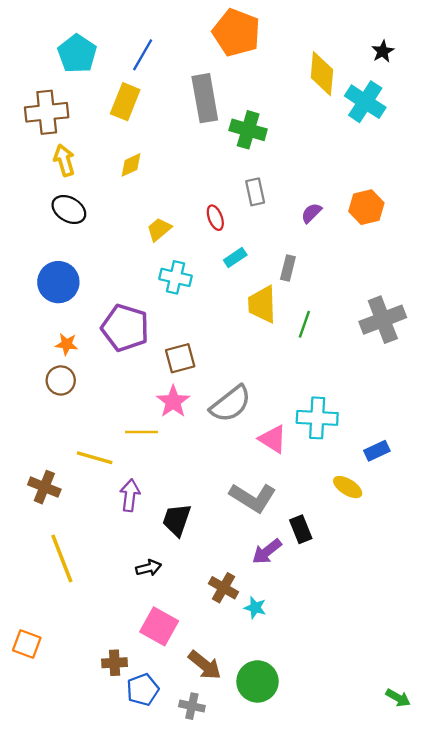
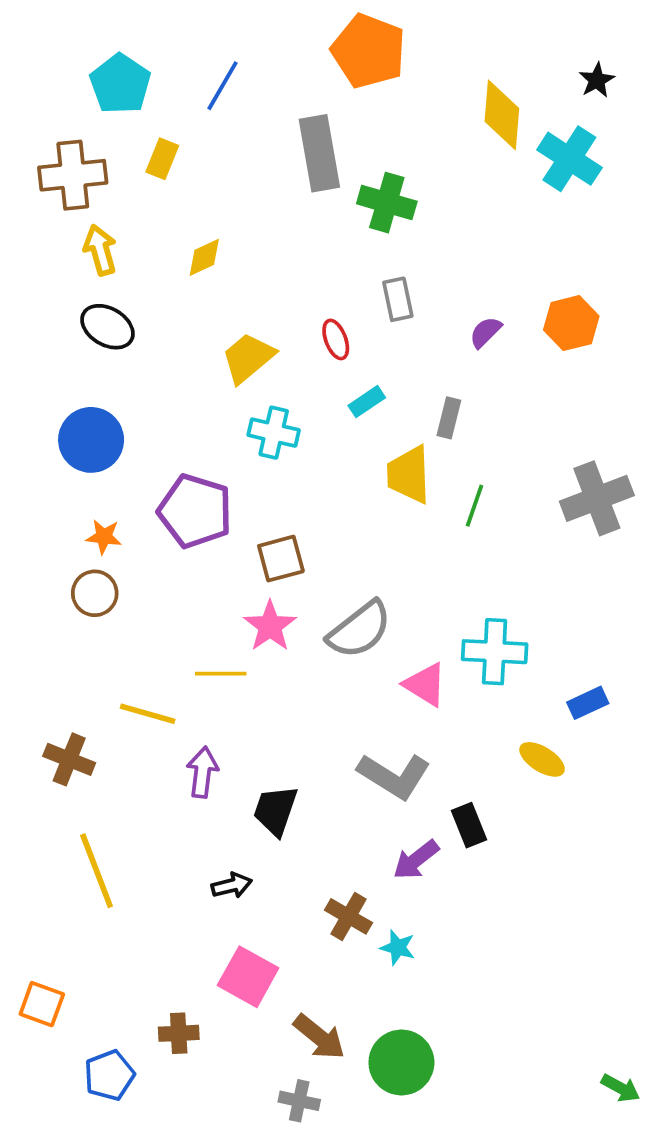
yellow rectangle: (125, 102) -> (162, 159), moved, size x0.7
yellow trapezoid: (159, 229) -> (248, 358), size x1.4
blue pentagon: (143, 690) -> (109, 1075), moved

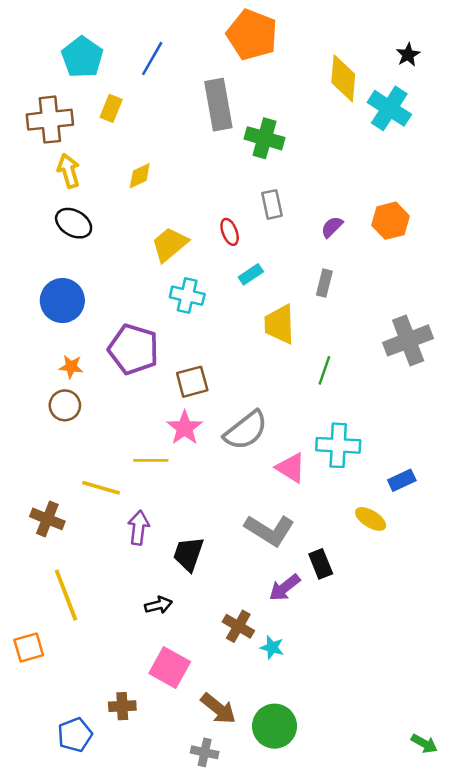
gray rectangle: (449, 418) -> (324, 283), moved
green line: (474, 506) -> (324, 370), moved
orange square: (42, 1004) -> (29, 647), moved, turned -36

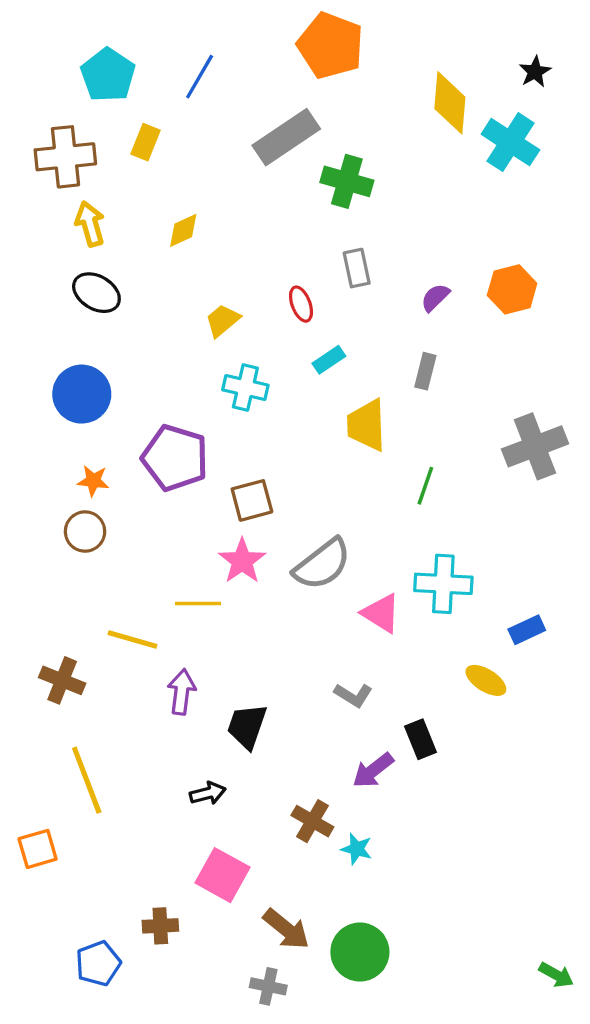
gray rectangle: (218, 105) -> (286, 137), turned 66
yellow trapezoid: (170, 244) -> (222, 320), size x0.7
gray L-shape: (270, 530) -> (353, 695), size x0.6

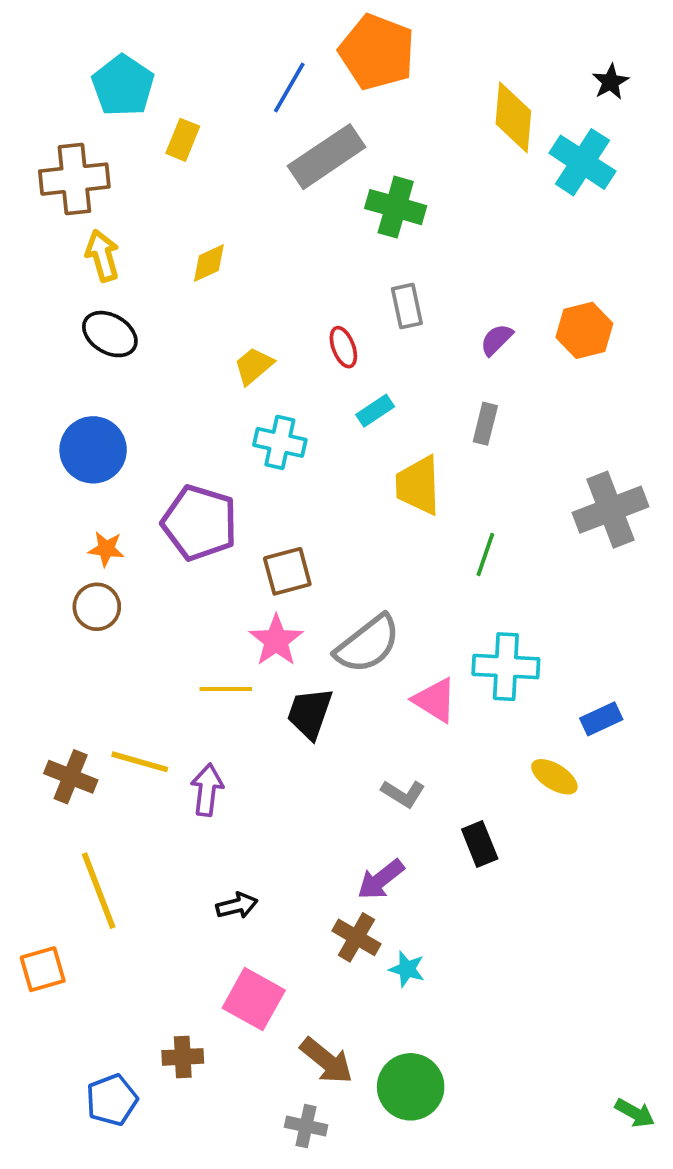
blue line: (200, 77) -> (289, 87), moved
yellow rectangle: (146, 142) -> (183, 140), moved
yellow line: (132, 639) -> (140, 762), moved
black trapezoid: (247, 726) -> (310, 713), moved
purple arrow: (373, 770) -> (381, 879), moved

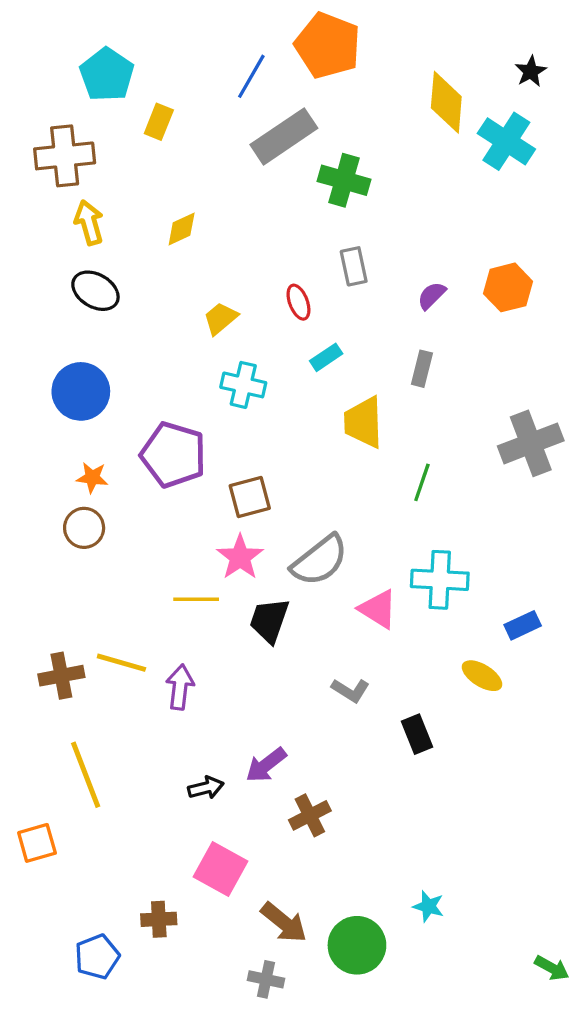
brown cross: (71, 777) -> (61, 676), turned -33
purple arrow: (381, 879) -> (266, 765), moved
brown cross: (356, 937) -> (310, 815), turned 33
cyan star: (407, 969) -> (428, 906), moved

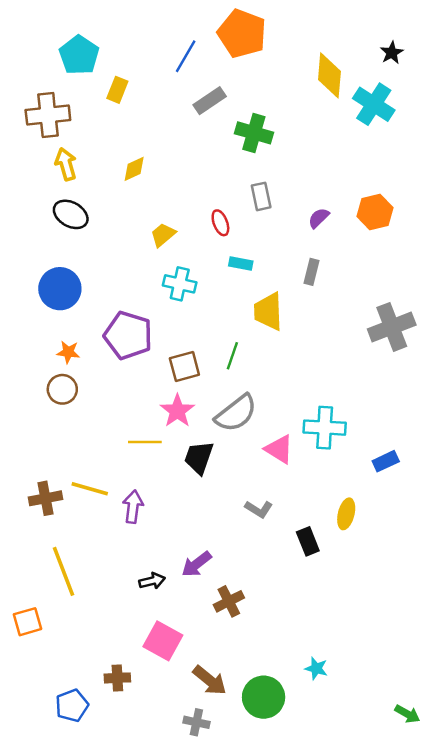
gray rectangle: (284, 136) -> (210, 101), size x0.7
cyan rectangle: (326, 357) -> (241, 263), turned 45
green line: (422, 482) -> (232, 356), moved
yellow ellipse: (482, 676) -> (346, 514), moved, turned 72

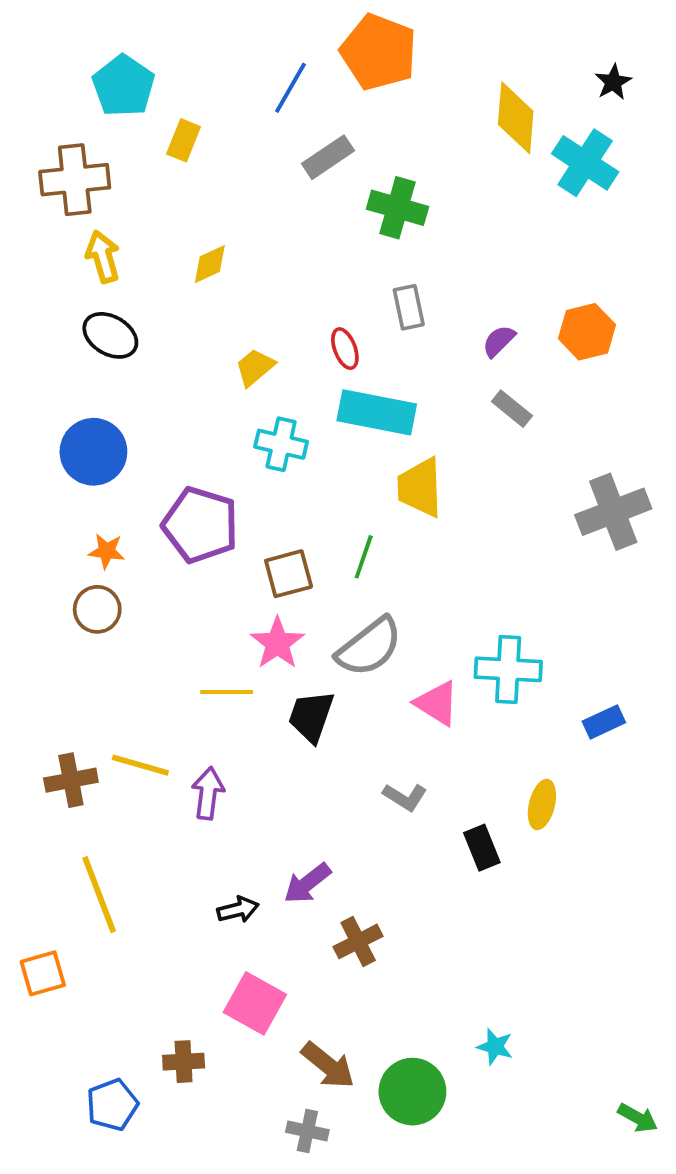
cyan rectangle: (241, 263) -> (377, 412), size x2.0
gray rectangle: (311, 272) -> (512, 409), moved, turned -65

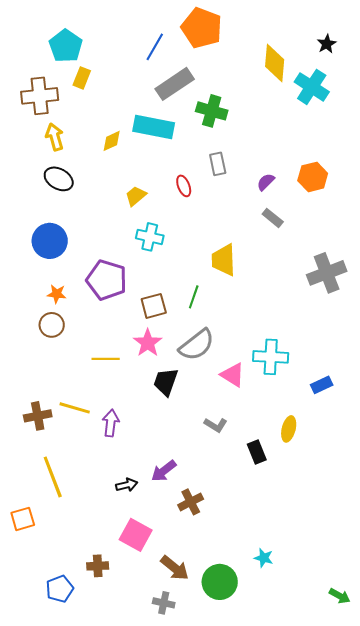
yellow rectangle: (184, 140) -> (82, 78), moved
gray rectangle: (328, 157) -> (175, 84), size x1.4
cyan rectangle: (377, 412) -> (154, 127), moved
yellow line: (227, 692) -> (106, 359), moved

